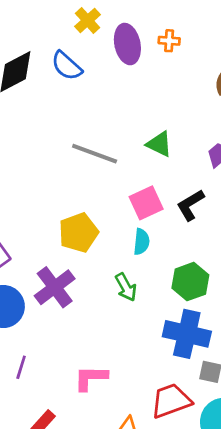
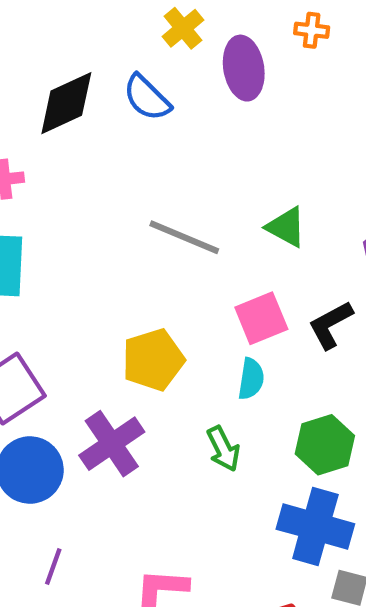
orange cross: (169, 41) -> (312, 30), moved

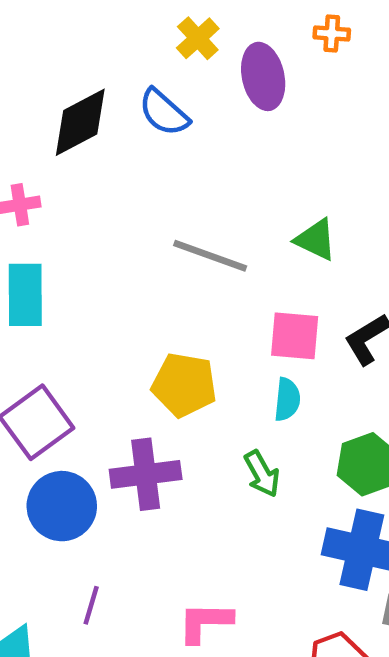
pink square: (261, 318) -> (295, 336), turned 30
yellow pentagon: (153, 360) -> (184, 385), turned 30
purple cross: (112, 444) -> (146, 474), turned 30

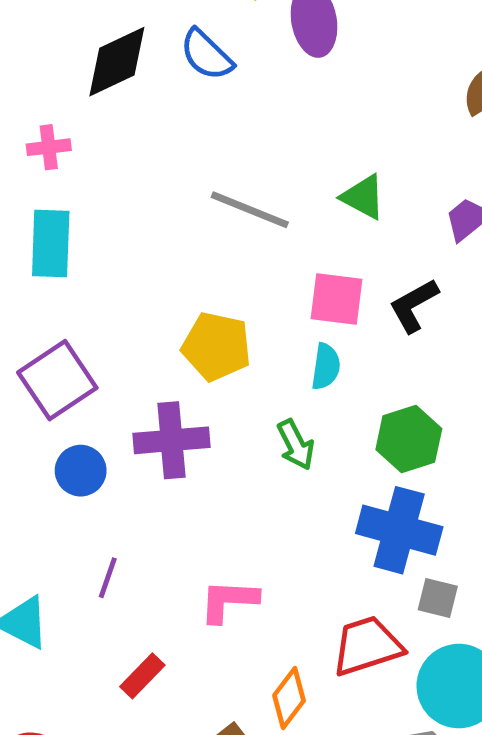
blue circle: (62, 506) -> (81, 471), size x0.7

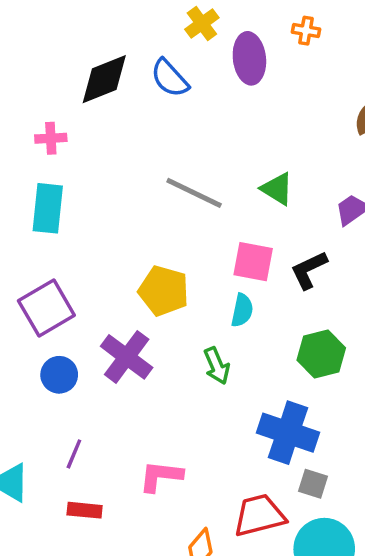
green hexagon: (409, 439) -> (321, 354), moved
purple cross: (172, 440) -> (127, 357), turned 38
red rectangle: (142, 676) -> (85, 510), moved, turned 48

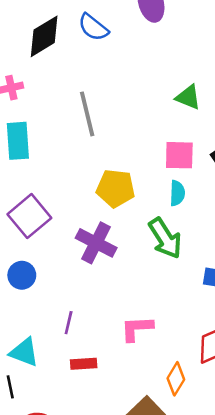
gray line: (194, 193) -> (87, 114), moved, turned 60
green arrow: (217, 366) -> (165, 238), size x1.5
blue circle: (59, 375) -> (22, 275), moved

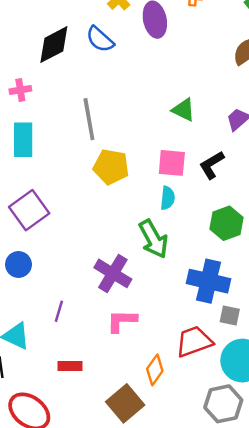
yellow pentagon: (116, 188) -> (111, 167), moved
purple cross: (96, 243) -> (113, 273), moved
red rectangle: (84, 364) -> (70, 366), moved

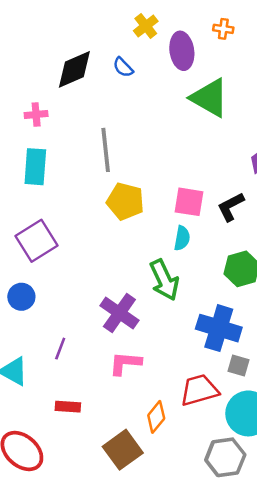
blue semicircle: (100, 39) -> (123, 67), size x0.7
green triangle: (184, 110) -> (210, 98), moved, size x1.6

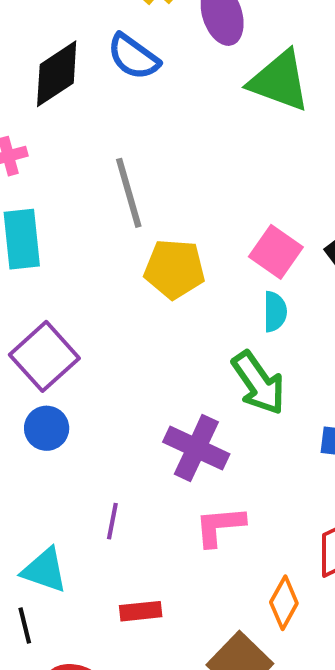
blue semicircle: (123, 67) -> (133, 57), size x1.5
pink square: (189, 202) -> (276, 252), turned 36
blue circle: (21, 297) -> (47, 428), moved

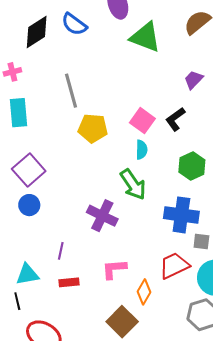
pink L-shape: (220, 526) -> (114, 269), moved
cyan triangle: (45, 570) -> (27, 274), turned -30
red rectangle: (141, 611) -> (69, 282), moved

